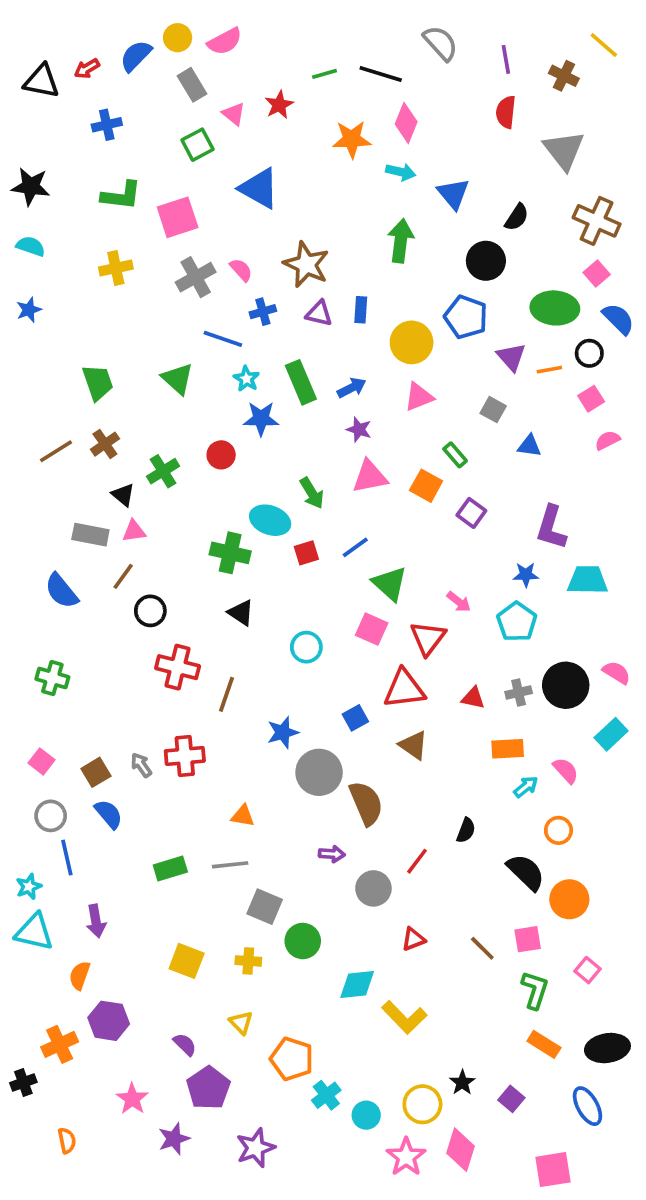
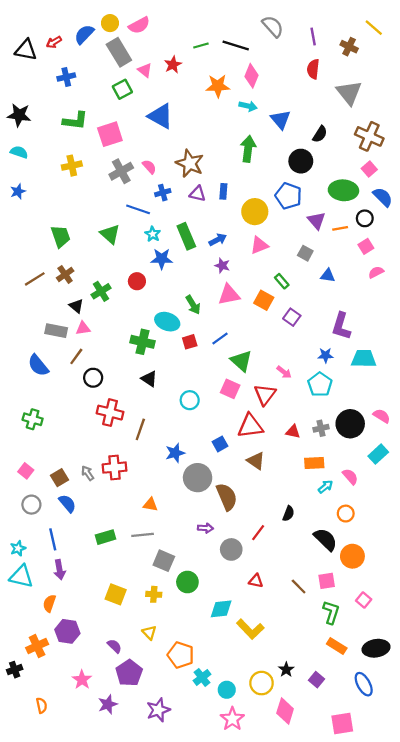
gray rectangle: (192, 85) -> (119, 52), size x1.4
blue line: (67, 858) -> (53, 539), moved
red triangle: (413, 939) -> (256, 581), turned 32
pink star: (406, 1157) -> (232, 719), moved

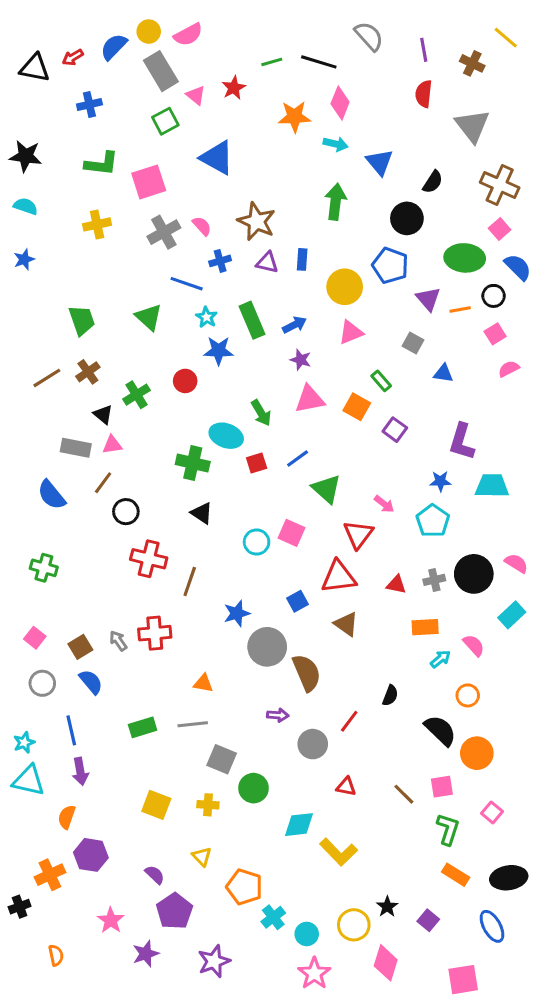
pink square: (230, 389) -> (291, 533), moved

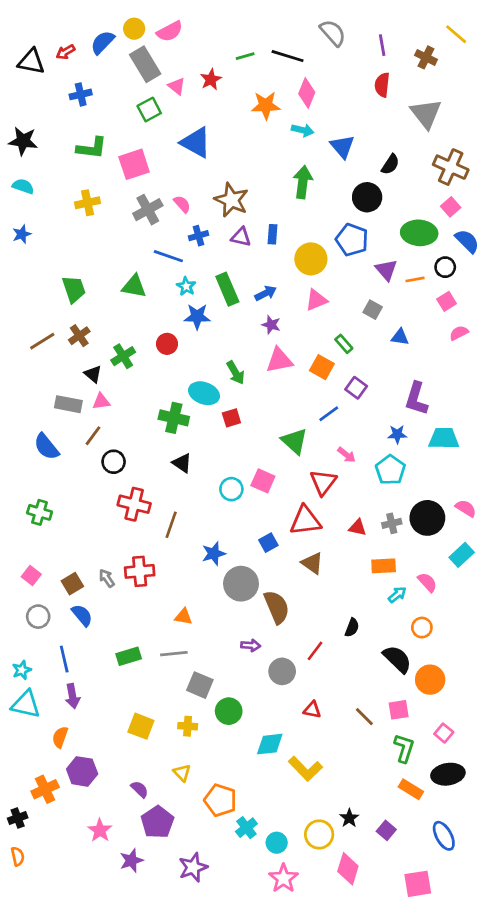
green triangle: (149, 317) -> (134, 286), turned -32
blue line: (298, 458) -> (329, 414), moved
black ellipse: (509, 878) -> (448, 774), moved
orange semicircle: (56, 955) -> (18, 856), moved

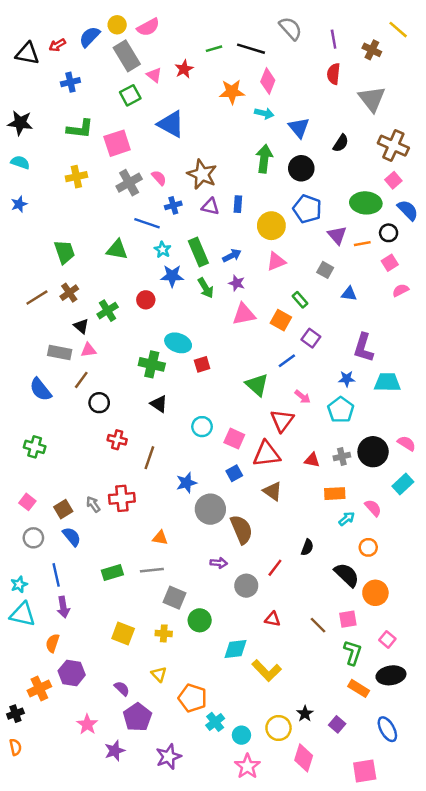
black circle: (367, 197) -> (301, 168), moved
green arrow: (236, 373) -> (206, 288), moved
pink square: (263, 481) -> (234, 439), moved
red cross: (134, 504) -> (117, 440), size x0.7

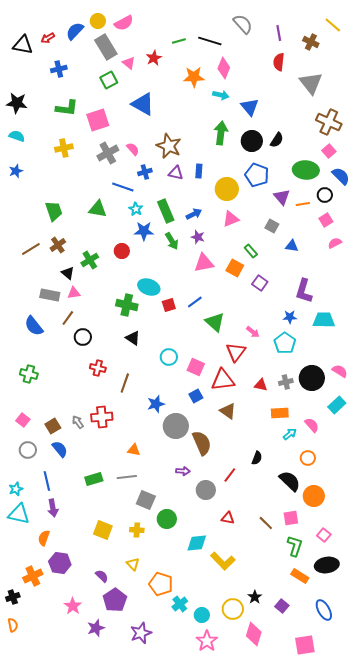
black semicircle: (341, 143) -> (277, 140), moved
blue line: (287, 361) -> (195, 302), moved

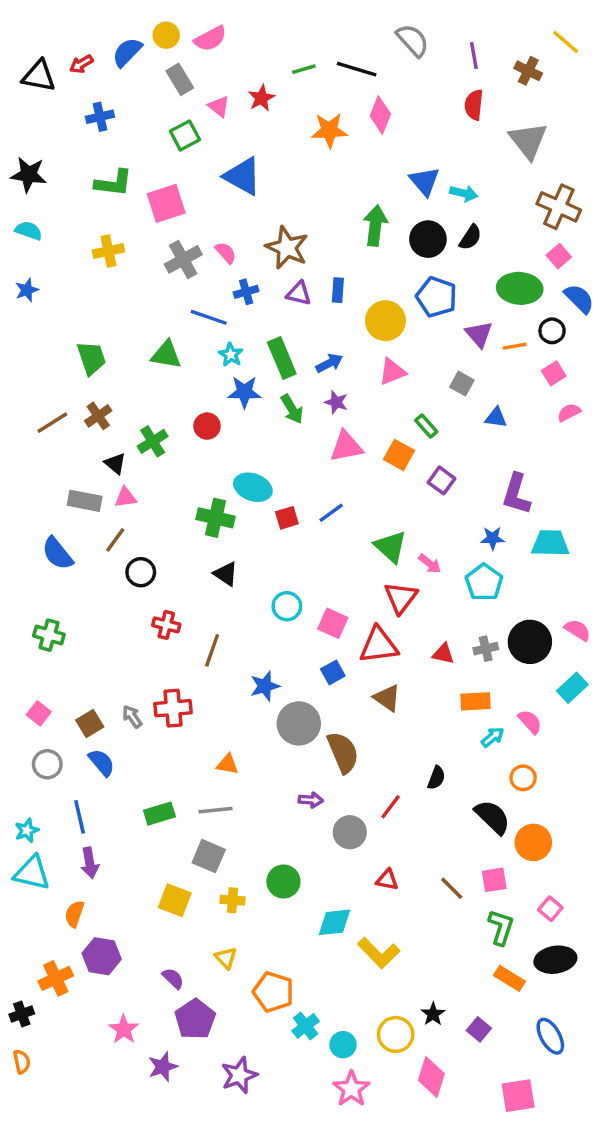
gray rectangle: (106, 47) -> (180, 79), size x0.7
cyan arrow: (221, 95) -> (464, 193), moved
green triangle: (215, 322) -> (391, 547), moved
gray square: (146, 500) -> (209, 856), moved

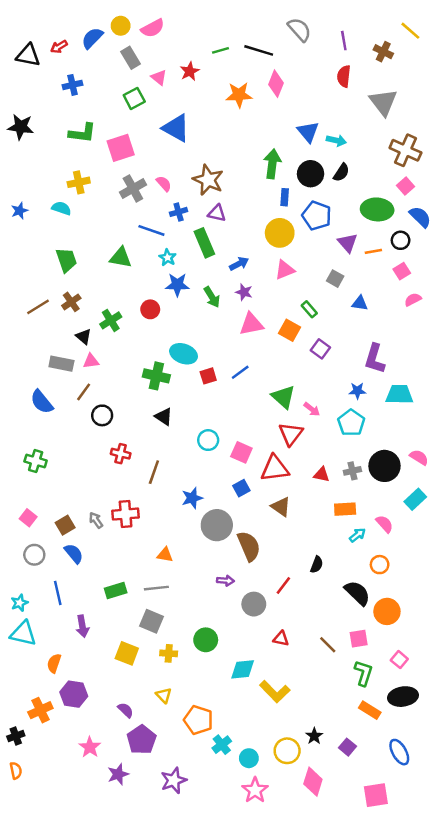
cyan semicircle: (29, 231) -> (61, 208), moved
blue rectangle: (338, 290) -> (285, 197), moved
green rectangle: (282, 358) -> (204, 243), moved
purple arrow: (90, 863) -> (82, 626), moved

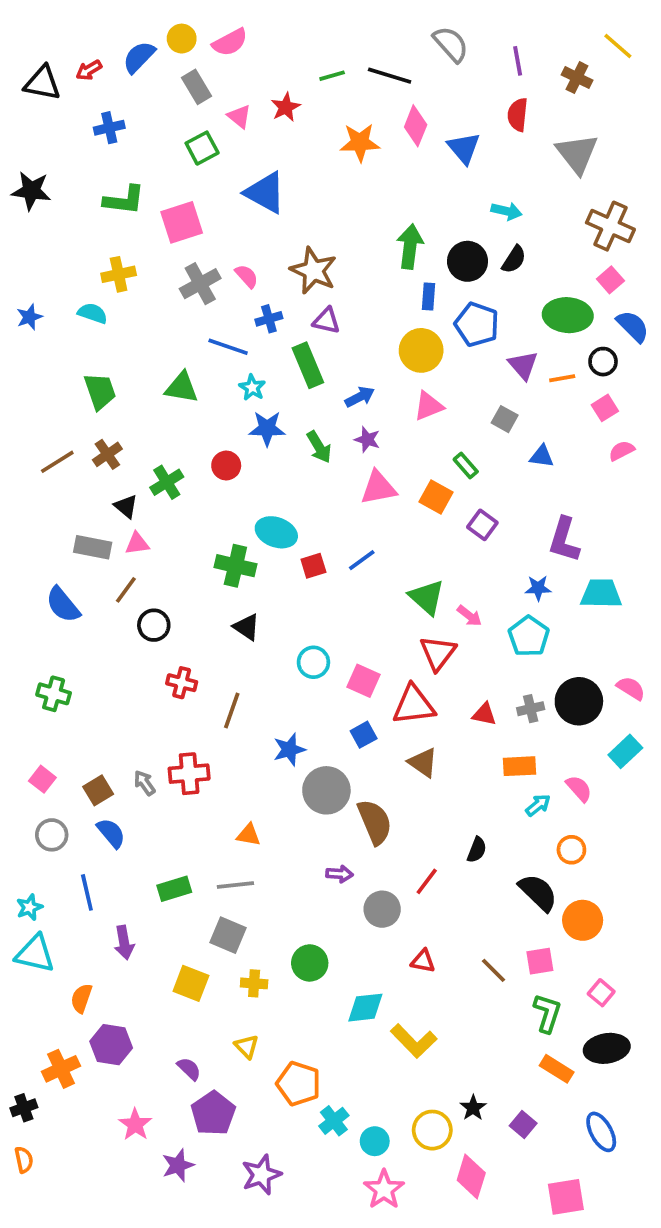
blue triangle: (308, 132) -> (464, 148), moved

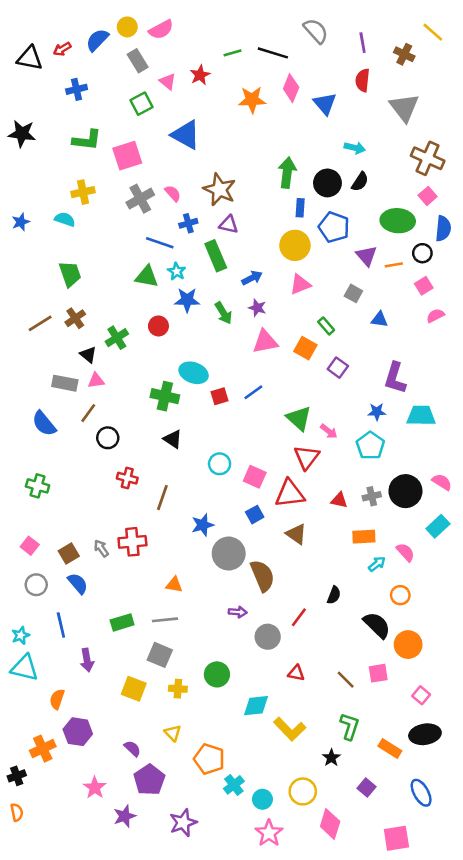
blue semicircle: (633, 326) -> (443, 228), turned 50
green triangle: (182, 388) -> (147, 277), moved
green L-shape: (547, 1013) -> (350, 726), moved
black star: (473, 1108) -> (331, 758), moved

